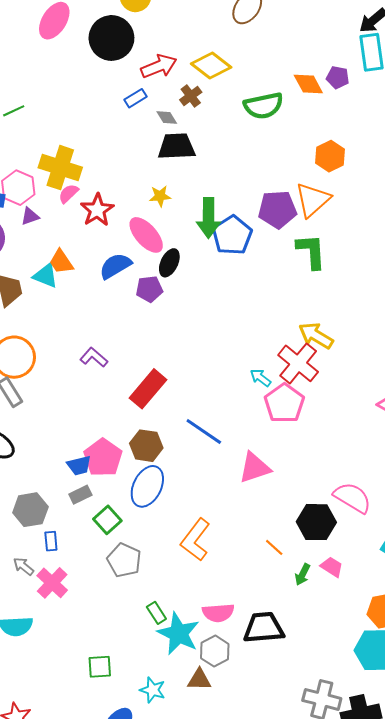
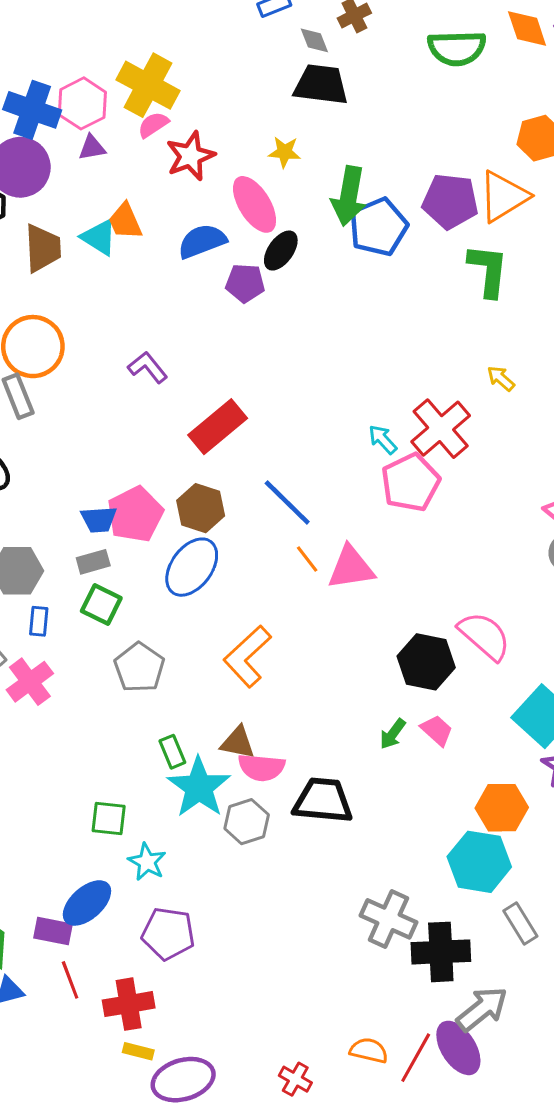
yellow arrow: (316, 336) -> (501, 378), moved, size x0.6
green square: (107, 520) -> (101, 604), moved, turned -32
orange line: (274, 547) -> (307, 559), moved
green square: (100, 667) -> (109, 819), moved
brown triangle: (199, 680) -> (238, 743), moved

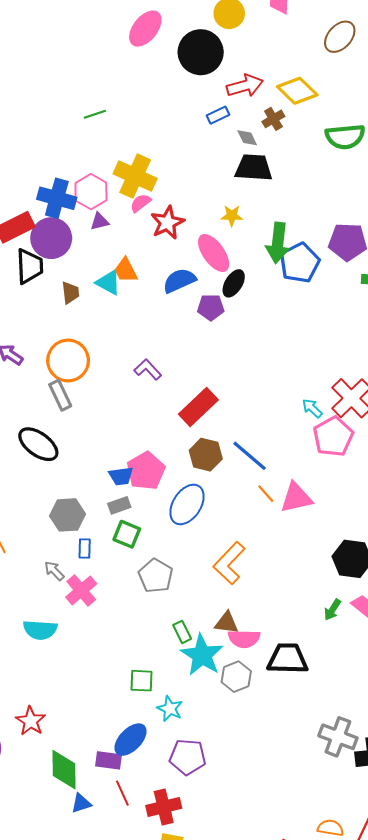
brown trapezoid: (43, 248) -> (70, 293), size x0.7
brown hexagon: (201, 508) -> (206, 455), moved

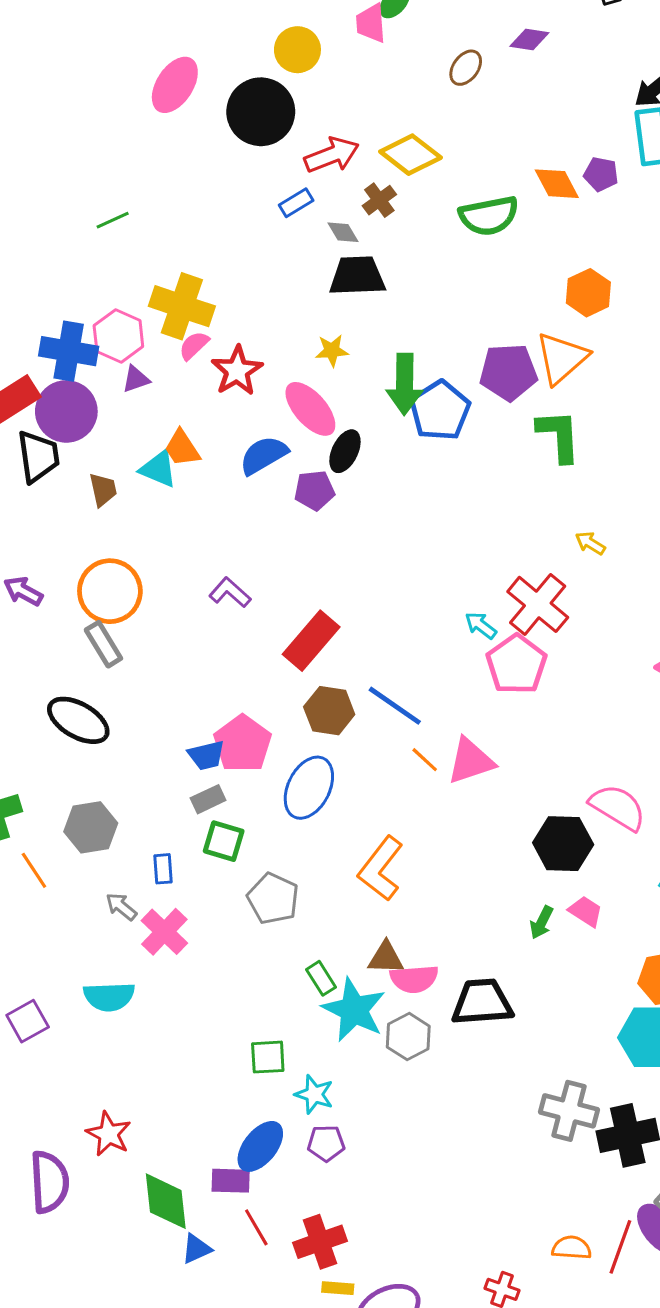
brown ellipse: (340, 37) -> (466, 68), size x0.7
gray hexagon: (67, 515) -> (91, 827), moved
purple pentagon: (188, 757) -> (326, 1143), moved, size x0.7

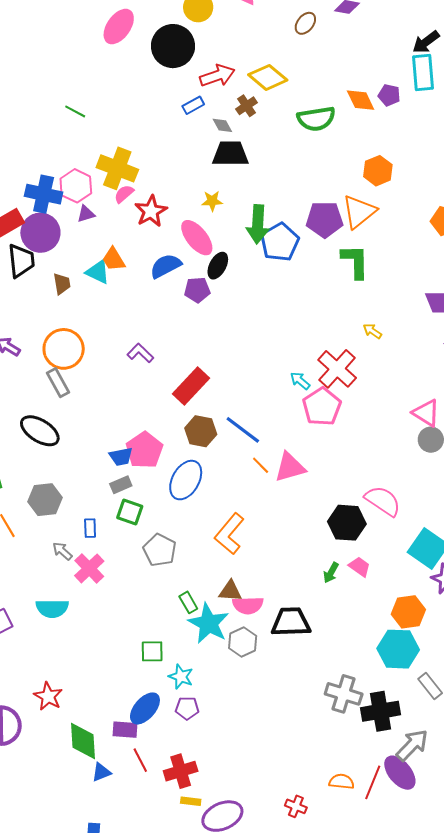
green line: (113, 220) -> (75, 111), turned 50

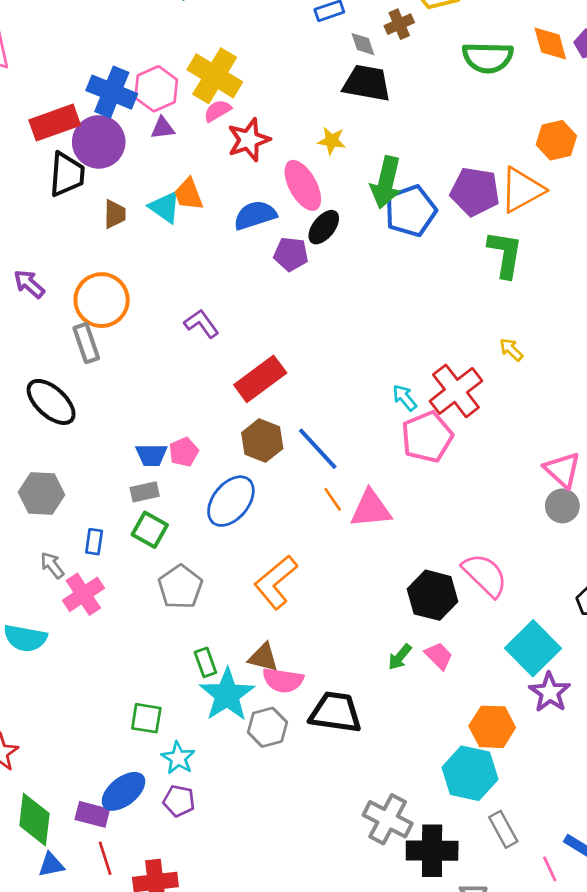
pink pentagon: (144, 450) -> (184, 452), size x0.6

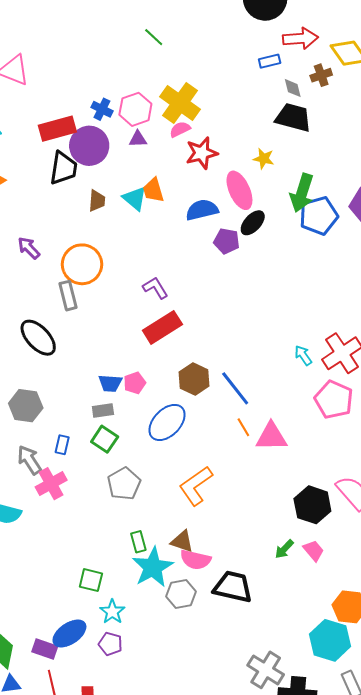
blue cross: (112, 92) -> (102, 109), size x0.6
red rectangle: (260, 379) -> (162, 327), moved
pink pentagon: (427, 437) -> (334, 400), moved, turned -30
gray arrow: (52, 565) -> (29, 460), size x1.4

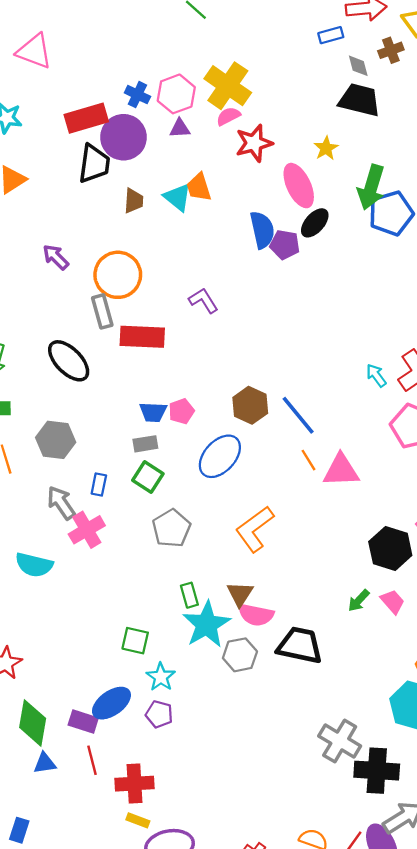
yellow star: (264, 159) -> (326, 148), turned 30
blue semicircle: (202, 210) -> (262, 230), moved, turned 92
red rectangle: (162, 327) -> (142, 337), moved, turned 36
brown triangle: (182, 541) -> (240, 594), turned 45

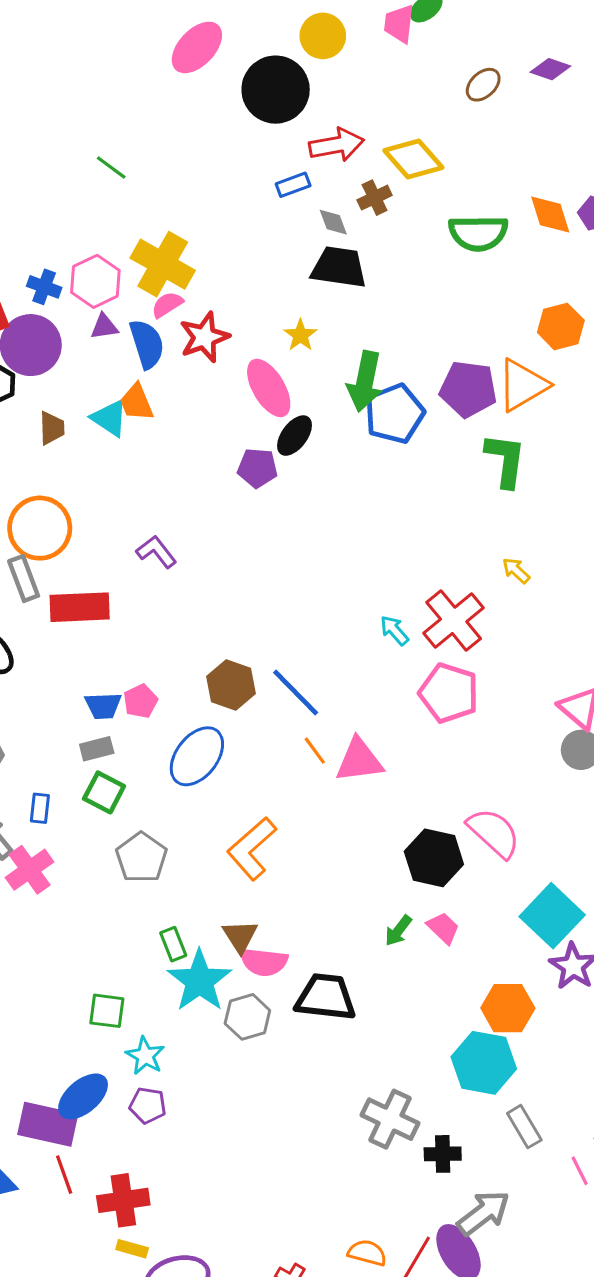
blue semicircle: (262, 230) -> (147, 344), moved
purple rectangle: (83, 722) -> (48, 1124), size x1.5
black cross: (377, 771) -> (443, 1154), size x0.6

